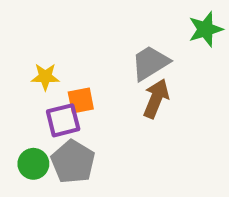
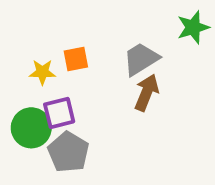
orange square: (81, 100) -> (76, 59), moved
green circle: (33, 164) -> (31, 128), moved, size x1.4

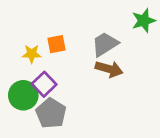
brown arrow: (147, 92) -> (109, 69), turned 84
purple square: (59, 113) -> (44, 84), turned -30

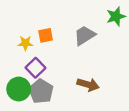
brown arrow: (109, 69) -> (88, 85), moved
green circle: (23, 95) -> (19, 89), moved

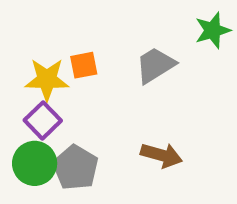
yellow star: (25, 43) -> (47, 79), size x1.5
purple square: (35, 68) -> (43, 120), moved

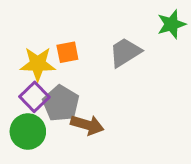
brown arrow: (161, 155) -> (87, 125), moved
gray pentagon: (76, 167) -> (61, 103), moved

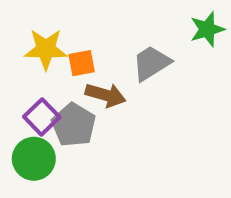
yellow star: (38, 64) -> (46, 49), moved
brown arrow: (87, 125) -> (106, 95), moved

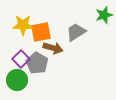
orange square: (82, 63) -> (41, 32), size x1.5

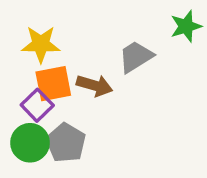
orange square: (41, 32) -> (53, 84), moved
gray pentagon: (37, 63) -> (66, 143), moved

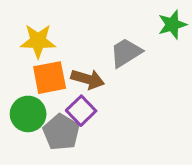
purple square: (37, 105) -> (81, 111), moved
green circle: (30, 143) -> (28, 114), moved

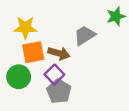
gray pentagon: (61, 132) -> (59, 91), moved

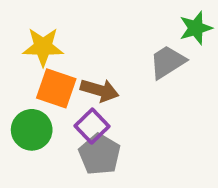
gray trapezoid: (85, 35) -> (167, 62), moved
orange square: (33, 52) -> (56, 88), turned 30

